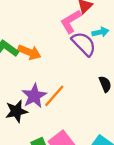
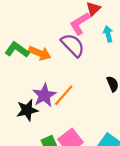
cyan arrow: (100, 32) -> (108, 34), turned -91
purple semicircle: (84, 44) -> (73, 45), moved

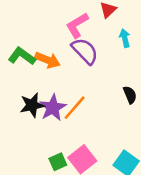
pink L-shape: (80, 24) -> (77, 25), moved
black star: (27, 110) -> (32, 105), moved

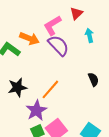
orange arrow: (48, 60) -> (29, 38), moved
purple star: (53, 108) -> (36, 110), moved

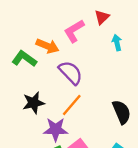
purple semicircle: (58, 45) -> (71, 73), moved
black semicircle: (93, 79) -> (122, 112), moved, size x1.5
purple star: (36, 110) -> (56, 129), turned 30

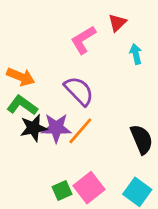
orange arrow: (47, 46) -> (21, 77), moved
green L-shape: (24, 59) -> (22, 105), moved
purple star: (56, 129) -> (56, 128), moved

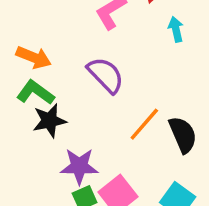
purple star: (56, 128) -> (79, 166), moved
orange line: (80, 131) -> (144, 124), moved

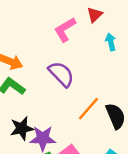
black star: (49, 121) -> (22, 128), moved

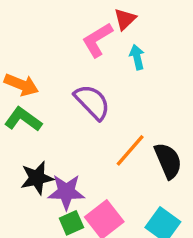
red triangle: (95, 15) -> (125, 19), moved
cyan arrow: (111, 42) -> (137, 57), moved

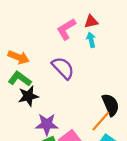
red triangle: (125, 19) -> (91, 22), moved, turned 32
orange line: (130, 150) -> (101, 121), moved
black star: (37, 178) -> (28, 96), moved

